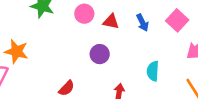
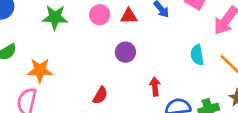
cyan semicircle: (153, 71) -> (197, 55), moved

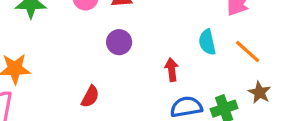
red arrow: (155, 86) -> (172, 70), moved

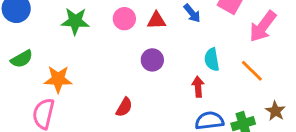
cyan semicircle: (207, 42) -> (212, 60), moved
orange line: (248, 52) -> (252, 71), moved

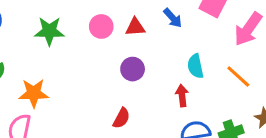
red semicircle: (124, 107) -> (121, 118), moved

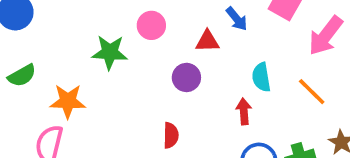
red triangle: (135, 27) -> (207, 41), moved
green star: (49, 31) -> (110, 52), moved
red semicircle: (121, 118) -> (171, 135), turned -30

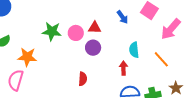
pink circle: (151, 25) -> (76, 33), moved
red triangle: (207, 41) -> (95, 28), moved

